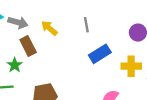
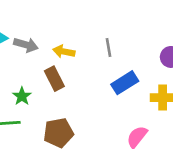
yellow arrow: (49, 28) -> (64, 52), turned -30
brown rectangle: (28, 46) -> (54, 79), moved

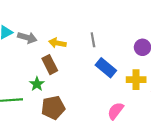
blue rectangle: (125, 83) -> (106, 68), turned 72
green star: (22, 96) -> (37, 84), moved

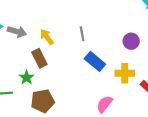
yellow arrow: (57, 43) -> (47, 37), turned 42

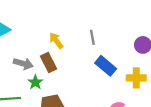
gray arrow: (17, 32) -> (23, 64), moved

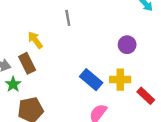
gray line: (92, 37) -> (68, 18), moved
blue rectangle: (106, 66) -> (91, 80), moved

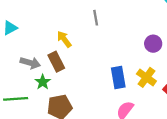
blue rectangle: (91, 80) -> (118, 77), turned 40
yellow cross: (120, 80) -> (146, 77), turned 36

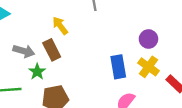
purple circle: (153, 44) -> (148, 39), moved

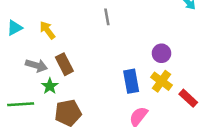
yellow arrow: (60, 26) -> (47, 30), moved

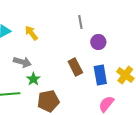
purple circle: (161, 53) -> (98, 42), moved
brown rectangle: (64, 64) -> (75, 67), moved

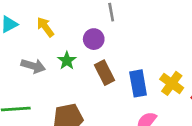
purple circle: (98, 42) -> (94, 39), moved
green star: (33, 79) -> (67, 61), moved

